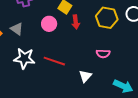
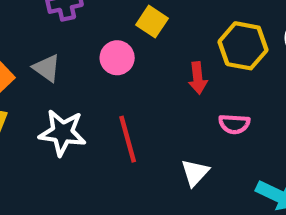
red arrow: (76, 22) -> (198, 78), moved
red line: (54, 61) -> (128, 139), turned 55

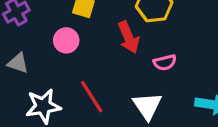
red arrow: (198, 78) -> (129, 37), size x1.4
white triangle: (195, 173) -> (147, 106), size x1.4

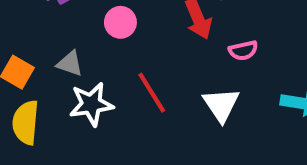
gray triangle: (18, 63) -> (70, 64), moved

